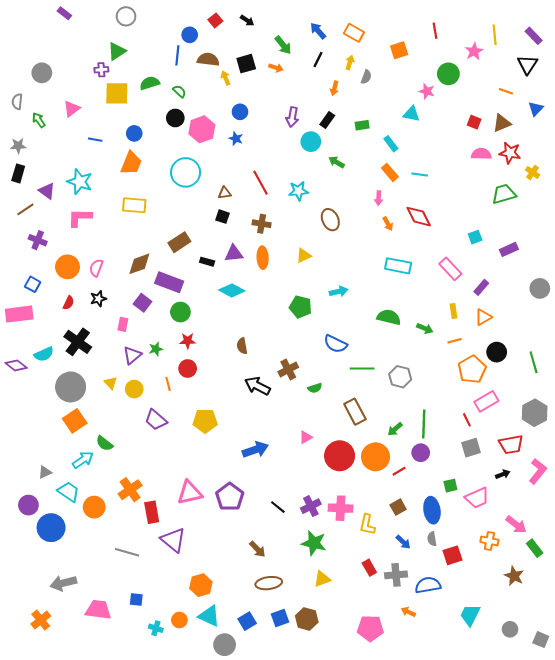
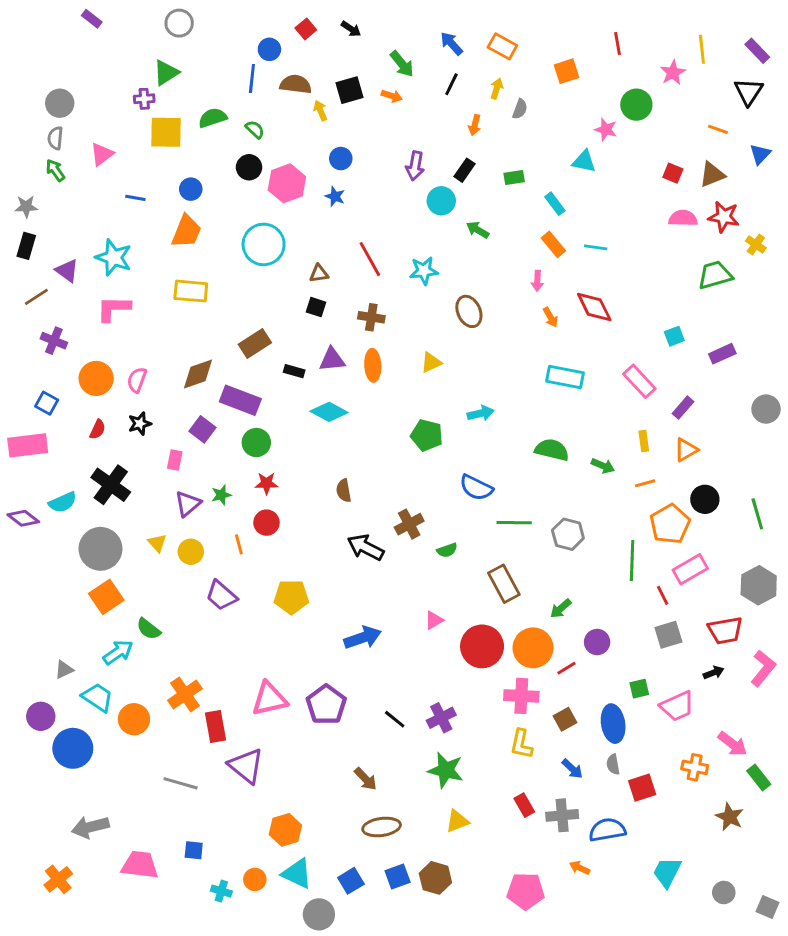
gray semicircle: (17, 102) -> (55, 138), moved
green line: (424, 424) -> (632, 560), moved
pink cross: (341, 508) -> (521, 696), moved

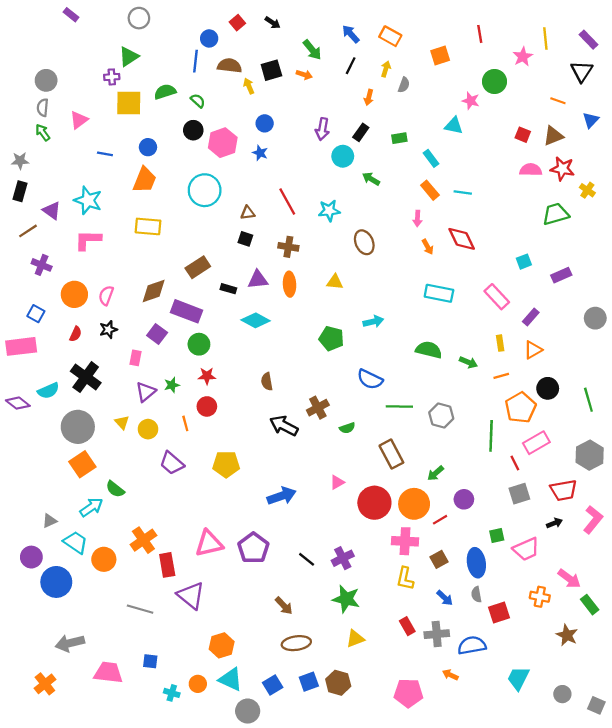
yellow triangle: (431, 362) -> (335, 282), turned 30

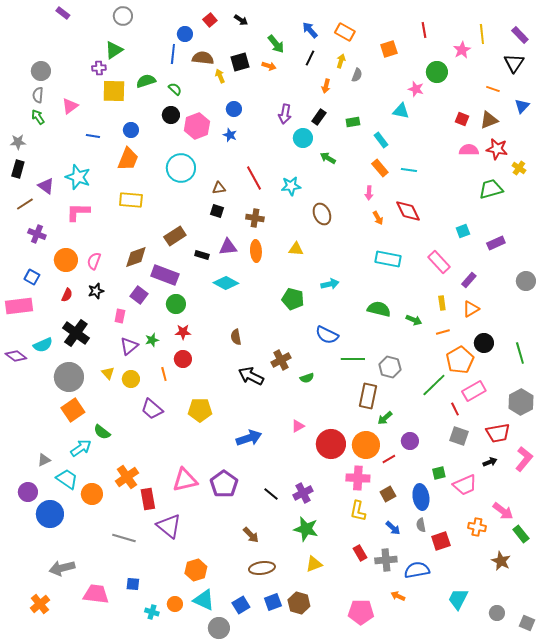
green line: (491, 436) -> (434, 385), turned 44
brown rectangle: (391, 454) -> (368, 396), moved, turned 40
gray square: (519, 494) -> (459, 436), turned 36

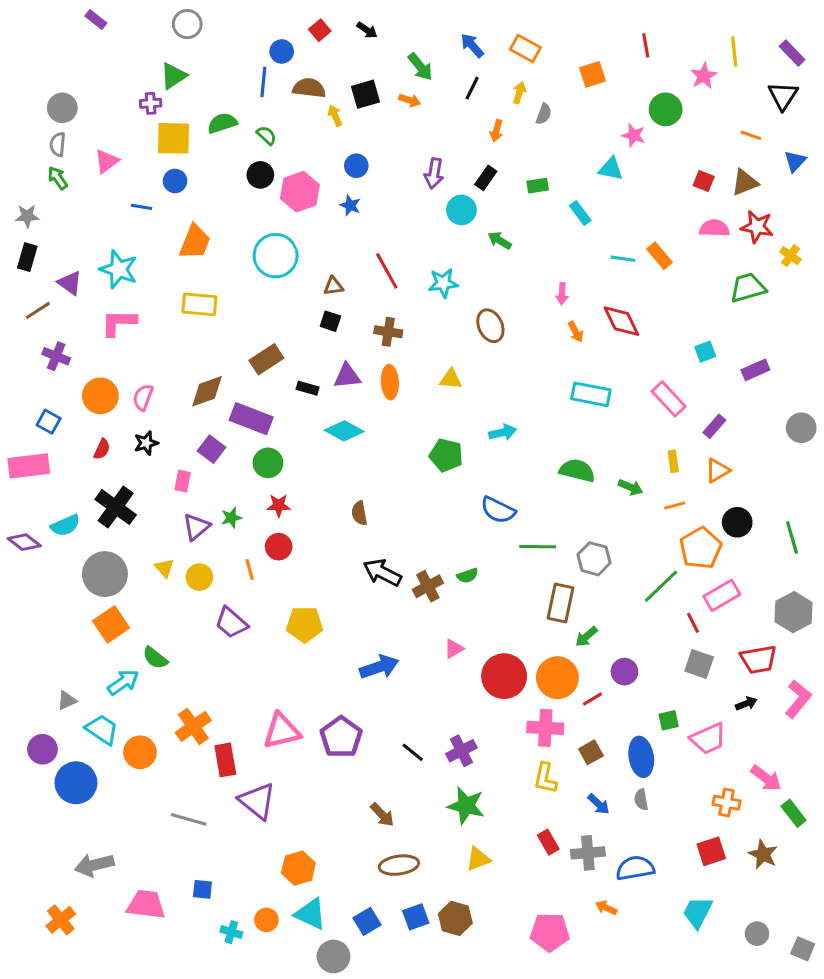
blue circle: (131, 130) -> (175, 181), moved
orange rectangle: (380, 168) -> (659, 256), moved
brown cross: (281, 360) -> (428, 586), moved
red square: (441, 541) -> (711, 851), moved

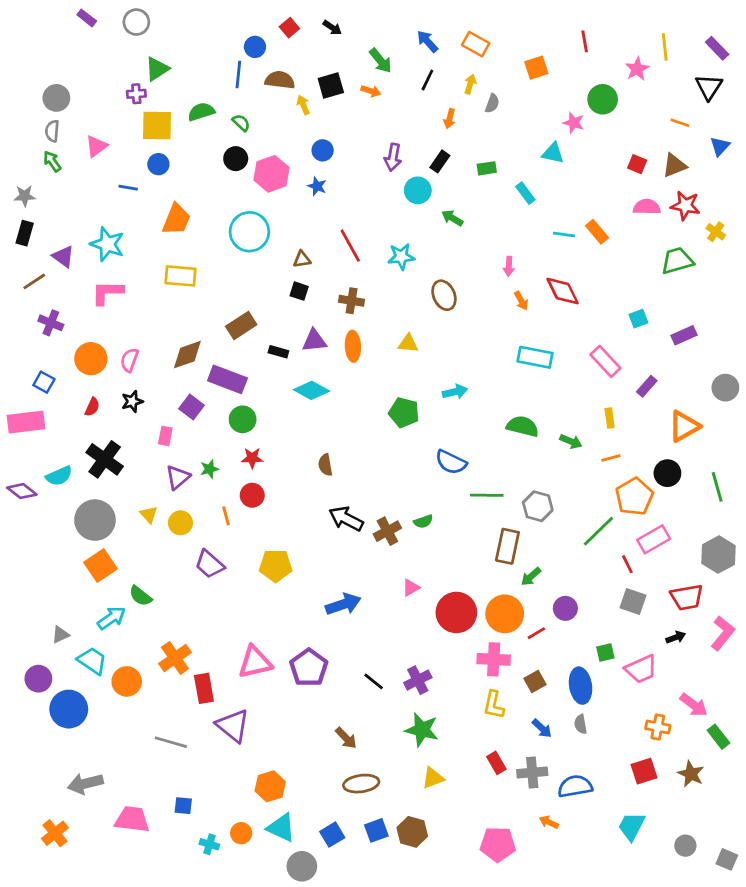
gray circle: (187, 24) -> (136, 22), moved
orange triangle: (717, 470) -> (684, 426), moved, size x1.4

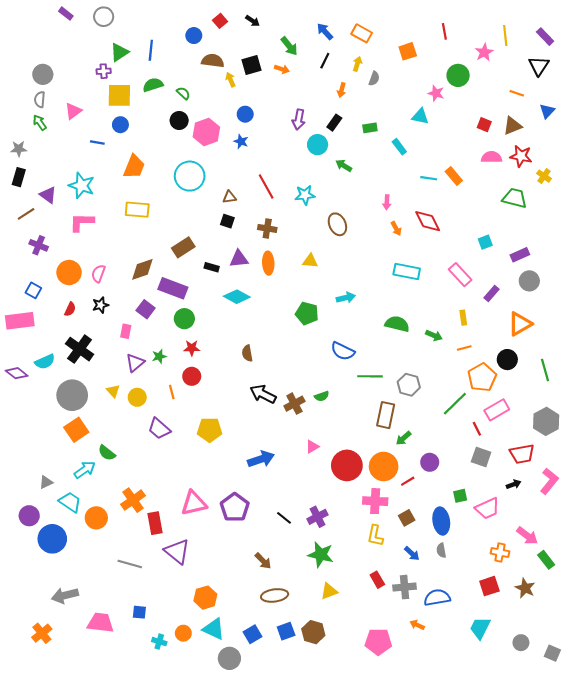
blue line: (238, 74) -> (151, 50), moved
green trapezoid: (677, 261) -> (515, 198), turned 30
gray circle: (725, 388) -> (529, 281), moved

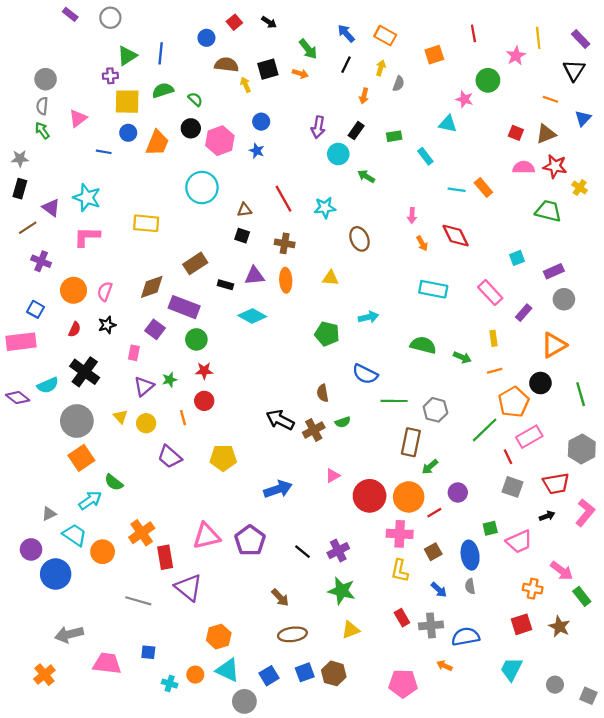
orange trapezoid: (134, 167) -> (157, 143), moved
brown semicircle: (247, 353) -> (323, 393), moved

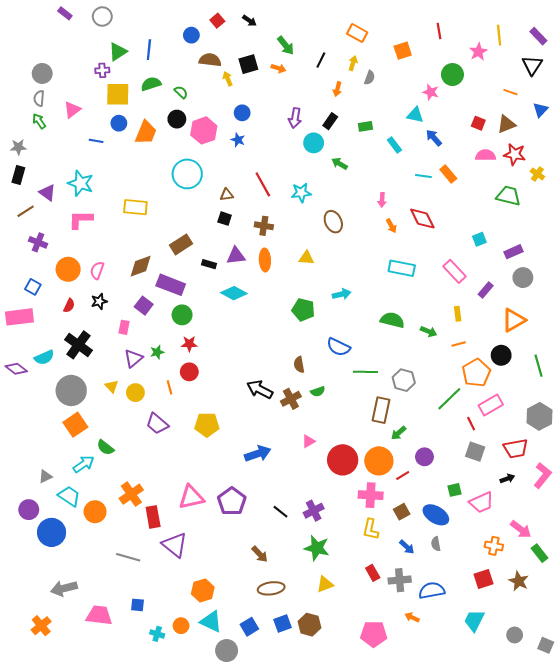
blue arrow: (346, 33) -> (434, 138), moved
blue ellipse: (470, 555) -> (436, 515), turned -50

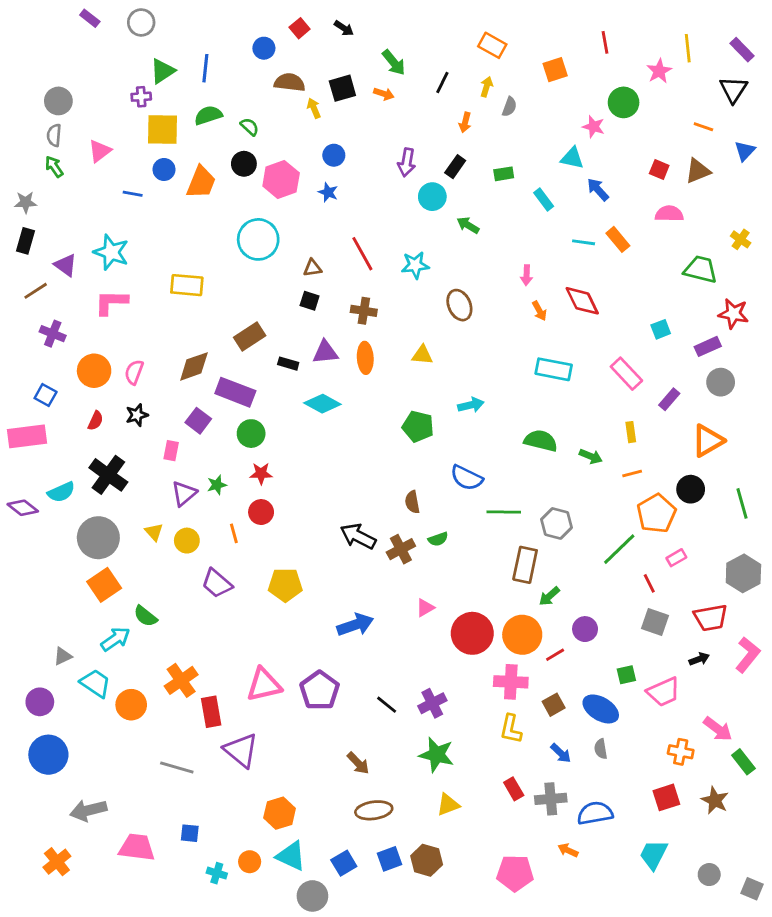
red star: (515, 154) -> (733, 314), moved
pink rectangle: (491, 405) -> (676, 558), size x0.6
blue circle: (52, 532) -> (48, 755), moved

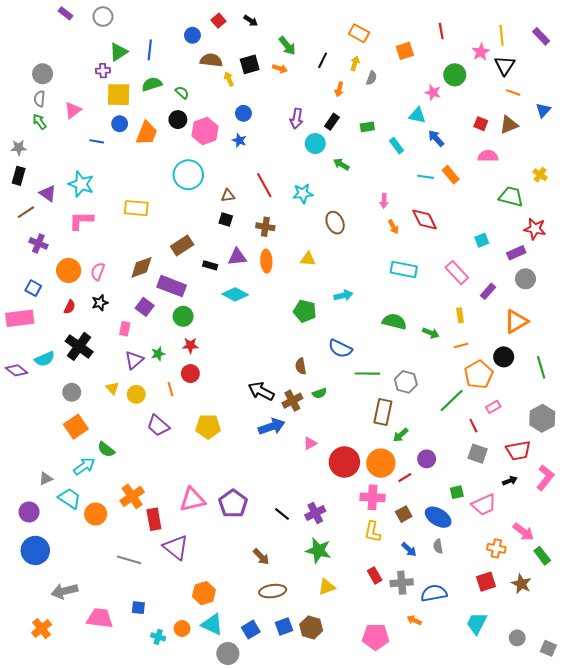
black triangle: (733, 90) -> (505, 65), moved
gray circle: (98, 538) -> (72, 392), size x0.6
blue arrow: (355, 625) -> (272, 427), moved

